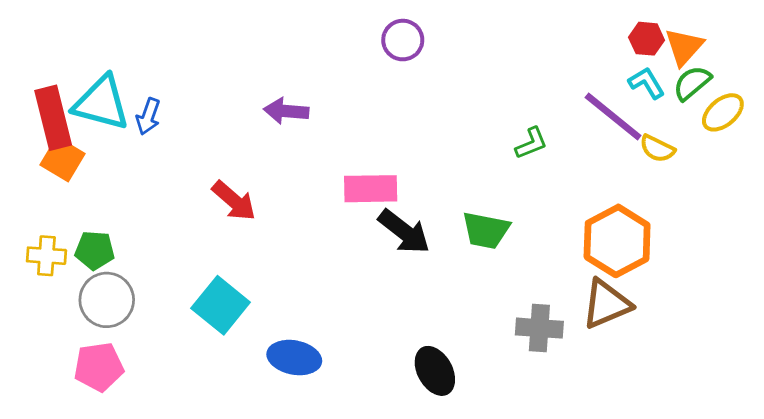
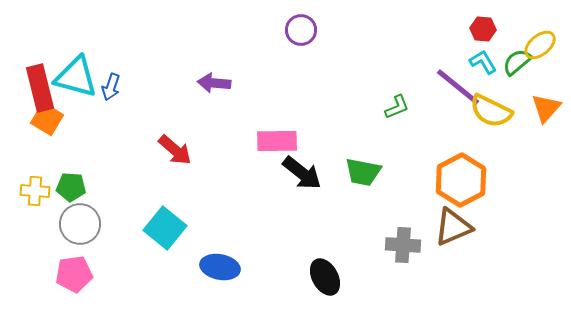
orange triangle: (684, 47) -> (546, 108), moved
yellow ellipse: (723, 112) -> (540, 45), moved
yellow semicircle: (657, 149) -> (491, 111), size x1.6

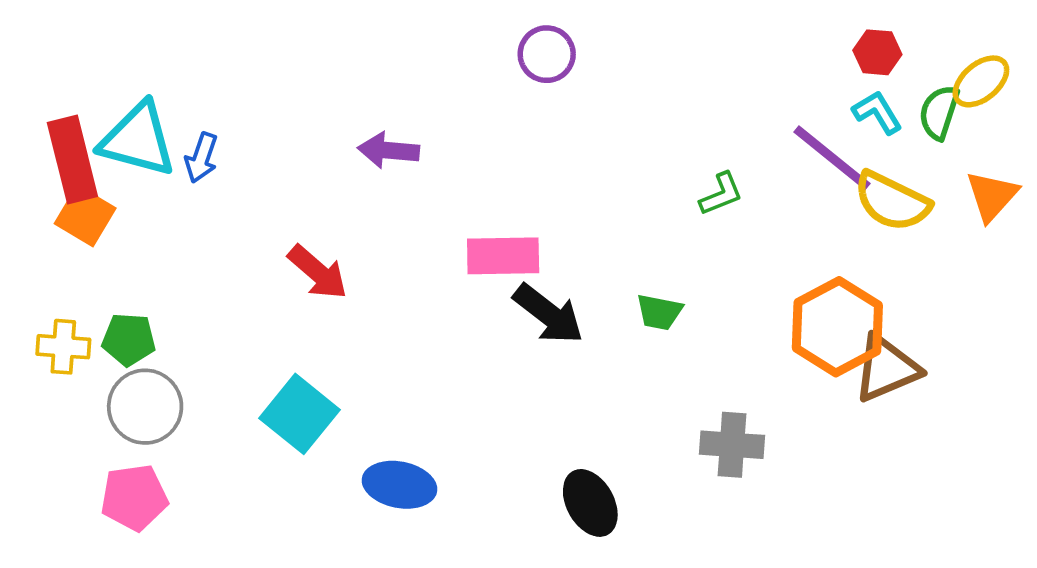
green semicircle: (517, 62) -> (939, 112), turned -32
green trapezoid: (363, 172) -> (659, 312), size x0.7
brown triangle: (453, 227) -> (886, 368), moved

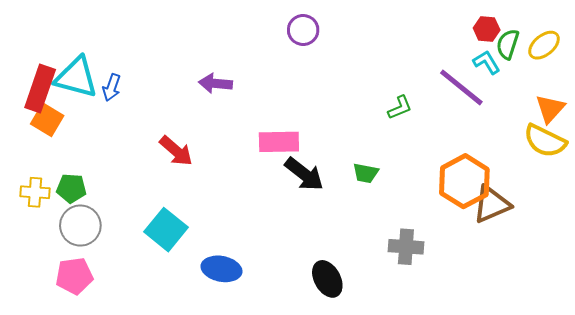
green semicircle: (939, 112) -> (508, 44), moved
red rectangle: (72, 160) -> (40, 88), turned 33
yellow semicircle: (892, 201) -> (545, 141), moved

